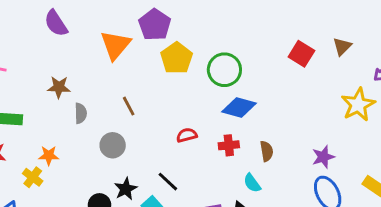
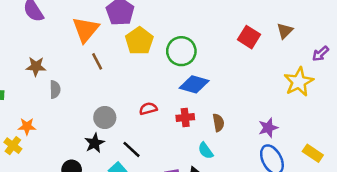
brown line: (129, 106) -> (97, 61), moved
gray circle: (113, 145) -> (105, 118), moved
black star: (126, 189) -> (95, 143), moved

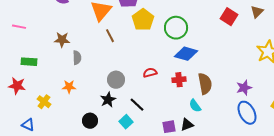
brown semicircle: (218, 123) -> (205, 84), size x1.5
orange star: (27, 126) -> (69, 87), moved

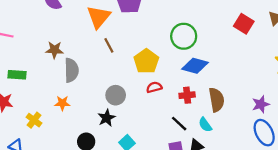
yellow pentagon: (143, 20) -> (146, 61), moved
gray semicircle: (77, 58) -> (71, 70), size x1.5
black line: (137, 105) -> (179, 124), moved

